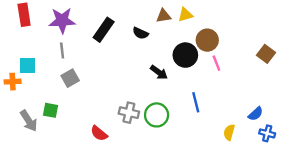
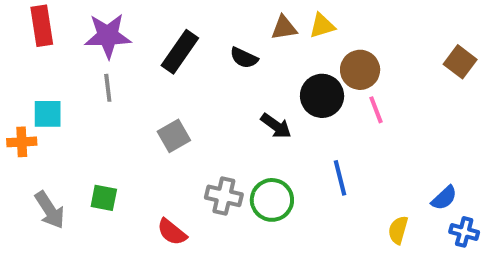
brown square: (266, 54) -> (460, 62), moved
gray square: (70, 78) -> (174, 136), moved
green square: (51, 110) -> (104, 198), moved

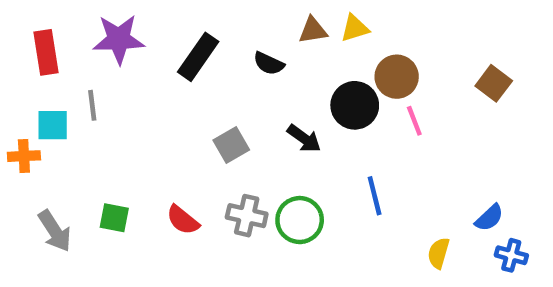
red rectangle: (42, 26) -> (46, 52), moved
brown square: (460, 62) -> (494, 83), moved
gray line: (108, 88) -> (92, 105), moved
gray square: (174, 136) -> (231, 145), moved
red semicircle: (172, 232) -> (183, 220), moved

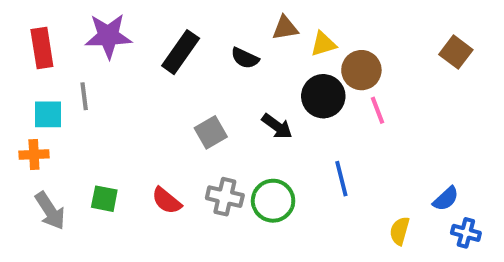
yellow triangle: (355, 28) -> (323, 44), moved
brown square: (494, 83) -> (456, 52), moved
orange cross: (24, 156) -> (34, 154), moved

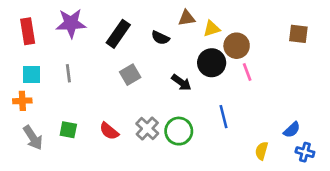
brown square: (456, 52) -> (298, 34), turned -30
gray line: (84, 96) -> (68, 73), moved
gray square: (211, 132) -> (130, 75), moved
gray cross: (225, 197) -> (147, 128), turned 30

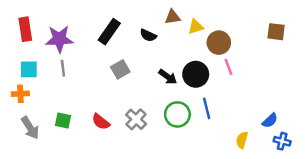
purple star: (71, 23) -> (59, 39), moved
black circle: (212, 63) -> (196, 74), moved
green circle: (179, 131) -> (177, 114), moved

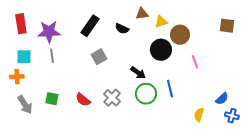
pink line: (229, 67) -> (195, 62), moved
black circle: (196, 74) -> (161, 50), moved
black arrow: (168, 77) -> (138, 73), moved

